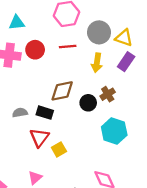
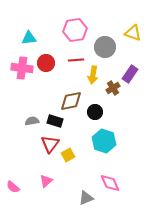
yellow triangle: (124, 38) -> (133, 33), moved
yellow arrow: (97, 63) -> (93, 75), moved
brown cross: (108, 94) -> (113, 88), moved
cyan hexagon: (114, 131) -> (104, 141), moved

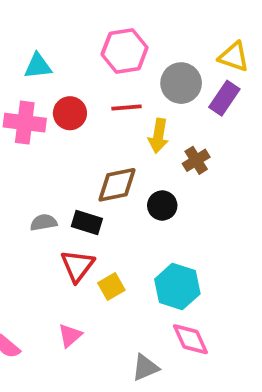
purple rectangle: (130, 74) -> (224, 98), moved
cyan hexagon: (104, 141) -> (177, 286), moved

